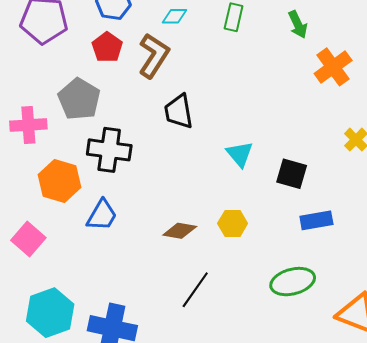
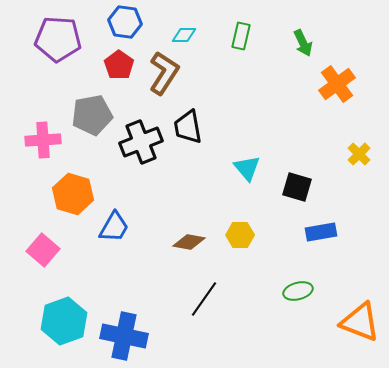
gray pentagon: (79, 99) -> (92, 115), turned 30
black cross: (109, 150) -> (141, 142), moved, turned -30
green ellipse: (293, 282) -> (298, 291), size x0.7

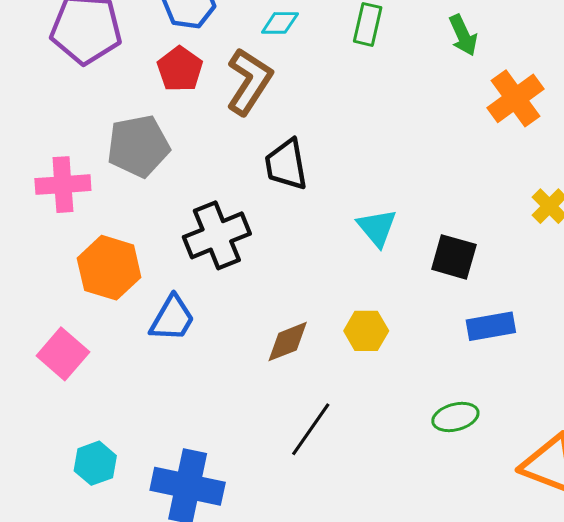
black cross: (141, 142) -> (217, 235), moved
brown diamond: (189, 242) -> (288, 342), turned -32
cyan hexagon: (64, 321) -> (95, 463), size x0.6

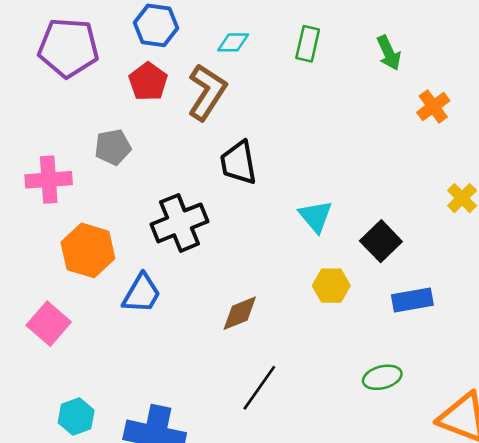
orange cross: (515, 98) -> (433, 106), size x0.7
gray pentagon: (138, 146) -> (113, 147), size x0.7
black square: (454, 257) -> (381, 241), turned 30
yellow hexagon: (366, 331) -> (331, 286), moved

